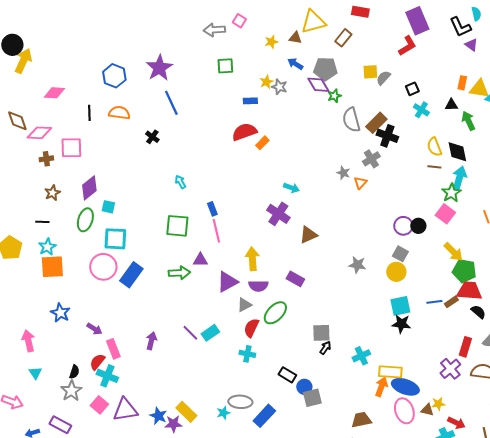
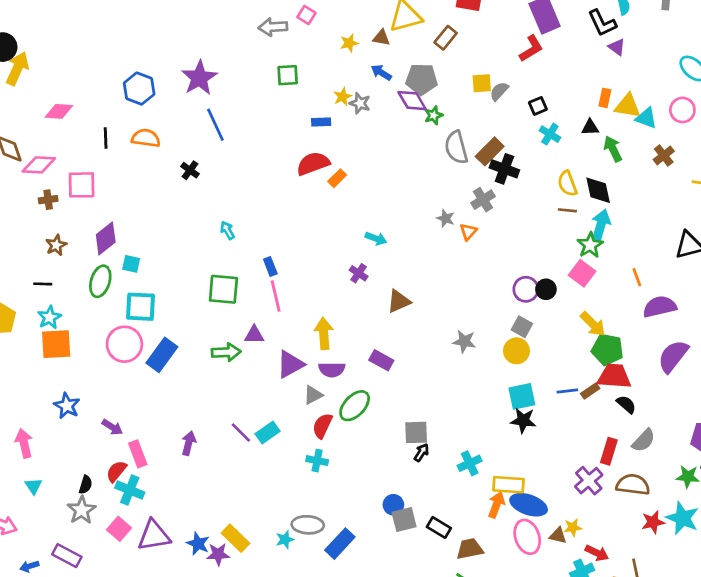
purple cross: (278, 214) -> (359, 273), size x0.6
black rectangle: (287, 375) -> (439, 527), moved

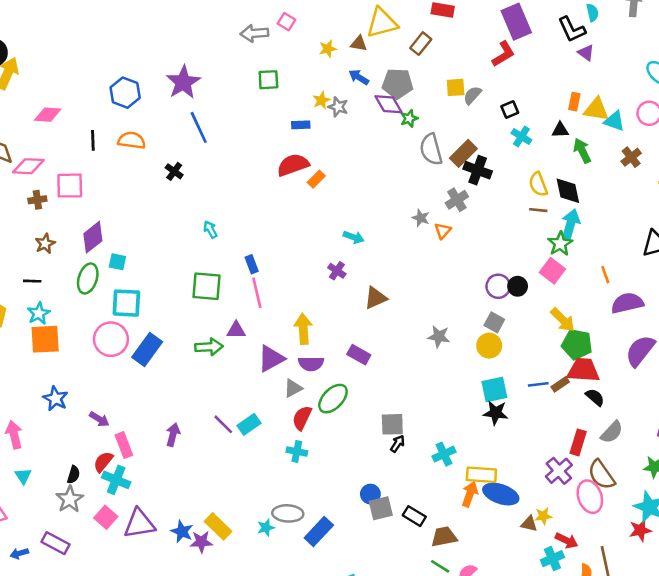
brown semicircle: (633, 485) -> (601, 475), turned -132
red star: (653, 522) -> (640, 530), moved
pink ellipse: (527, 537) -> (590, 497), moved

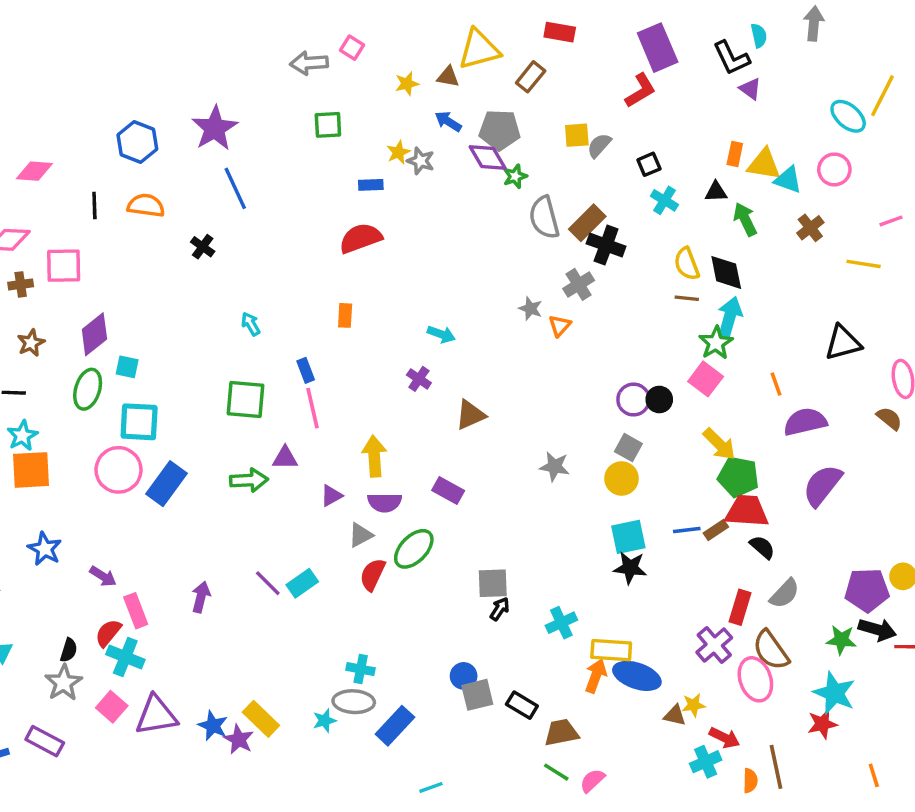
orange rectangle: (316, 179) -> (345, 315), moved, turned -42
purple triangle: (271, 359) -> (331, 496), size x0.6
cyan cross: (297, 451) -> (361, 669), moved
purple star: (201, 542) -> (239, 739), turned 30

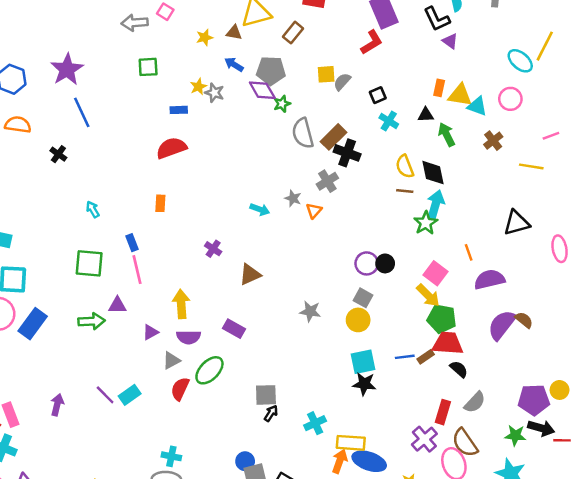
cyan arrow: (441, 334) -> (260, 209), moved
pink square: (706, 379) -> (435, 273), moved
brown semicircle: (889, 418) -> (524, 320), moved

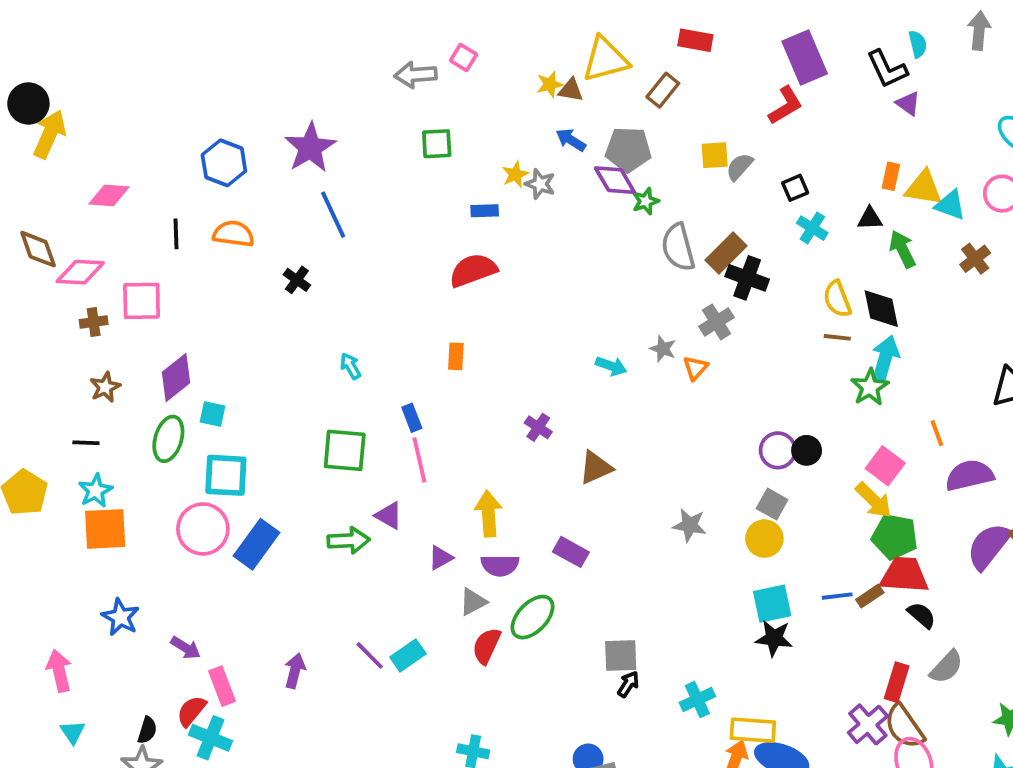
yellow star: (205, 37) -> (550, 84), moved
purple triangle: (117, 305) -> (389, 516), turned 30
brown semicircle: (465, 443) -> (904, 726), moved

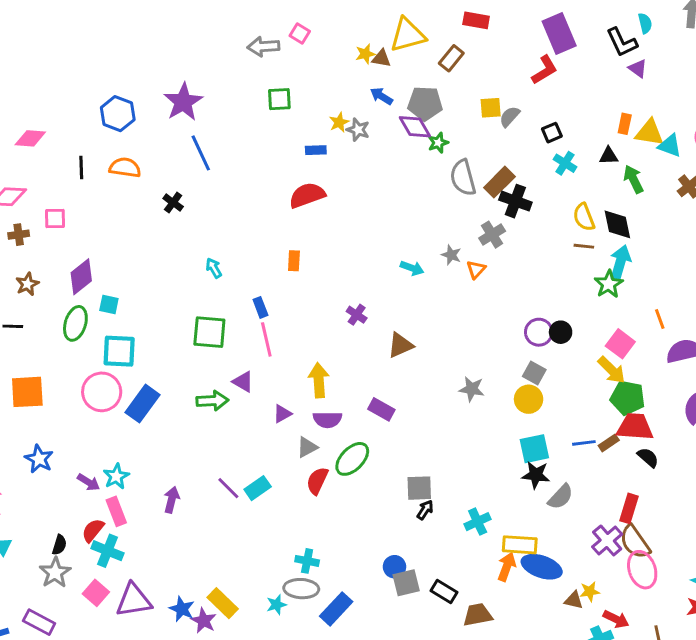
pink square: (142, 301) -> (55, 219), size x0.7
cyan star: (96, 491) -> (116, 476), moved
gray semicircle: (946, 667) -> (561, 497), moved

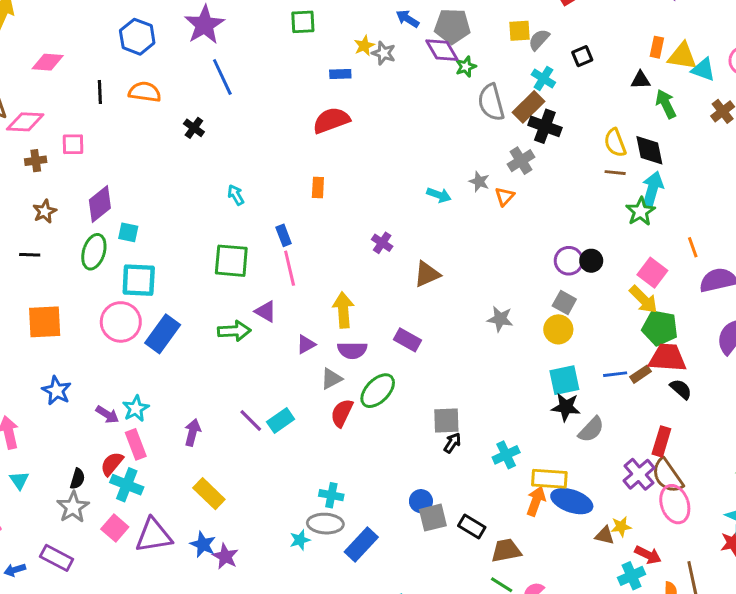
cyan cross: (565, 163) -> (543, 79), moved
yellow rectangle: (223, 603) -> (209, 494), moved

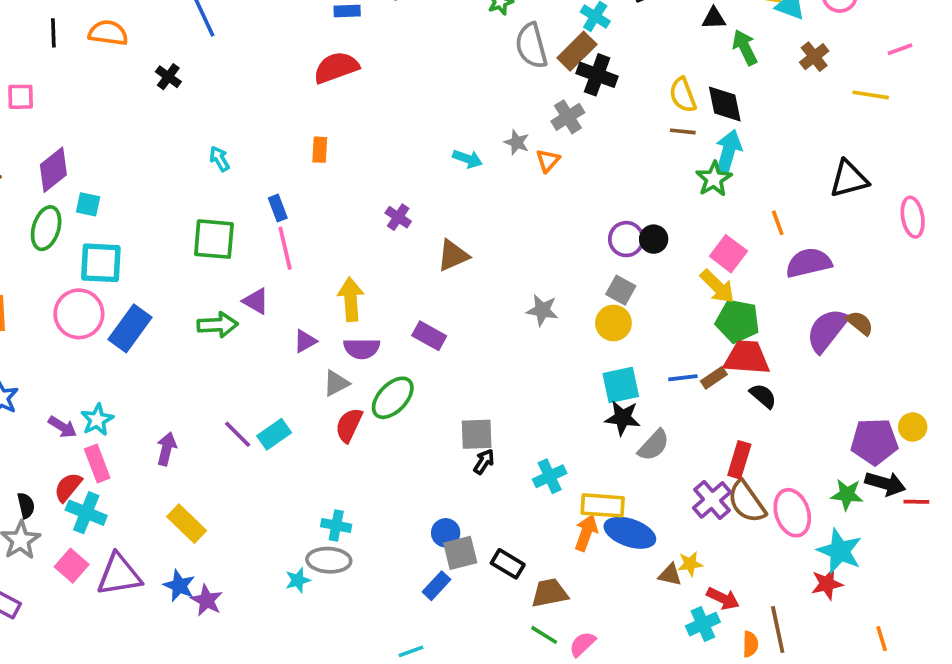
black semicircle: (77, 479) -> (26, 505), turned -30
pink ellipse: (675, 504) -> (792, 513), moved
blue rectangle: (361, 544) -> (437, 586), moved, size x0.7

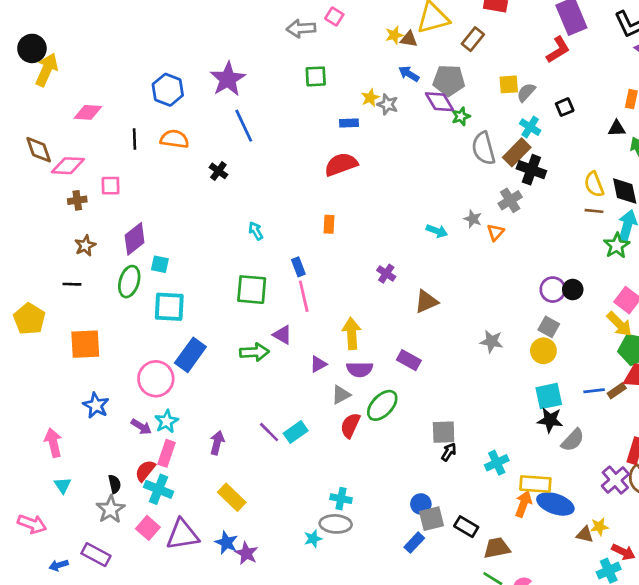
pink circle: (79, 314) -> (156, 379), moved
pink rectangle: (97, 463) -> (166, 453), turned 40

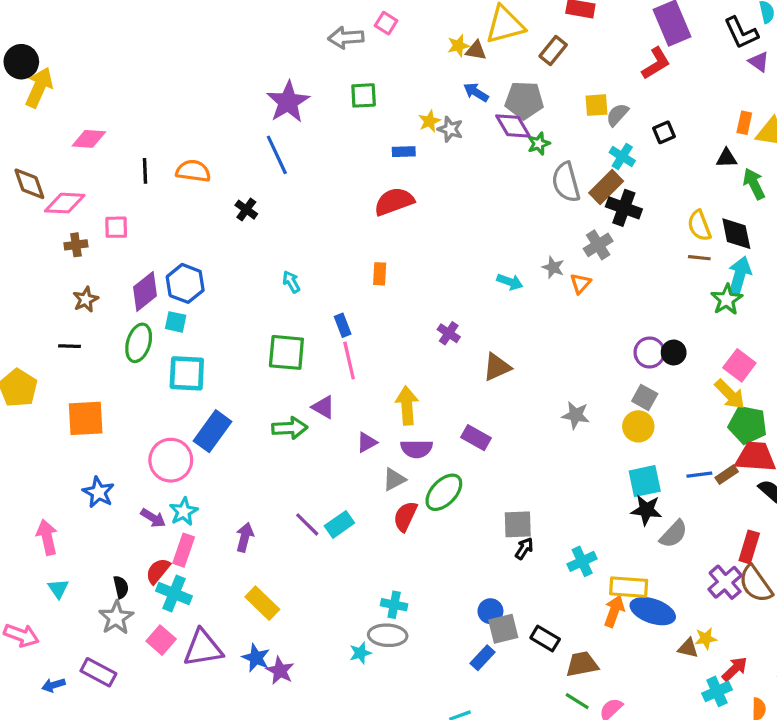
purple star: (228, 79) -> (288, 102), moved
blue hexagon: (168, 90) -> (185, 283), moved
red arrow: (623, 552) -> (735, 669), turned -70

